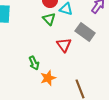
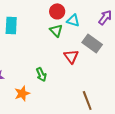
orange star: (48, 78) -> (22, 93), moved

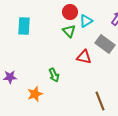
cyan triangle: (73, 20) -> (86, 21), turned -48
red triangle: (71, 56) -> (84, 57), turned -42

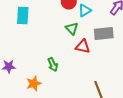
green triangle: (69, 31) -> (72, 28), moved
gray rectangle: (105, 44) -> (104, 33), turned -42

